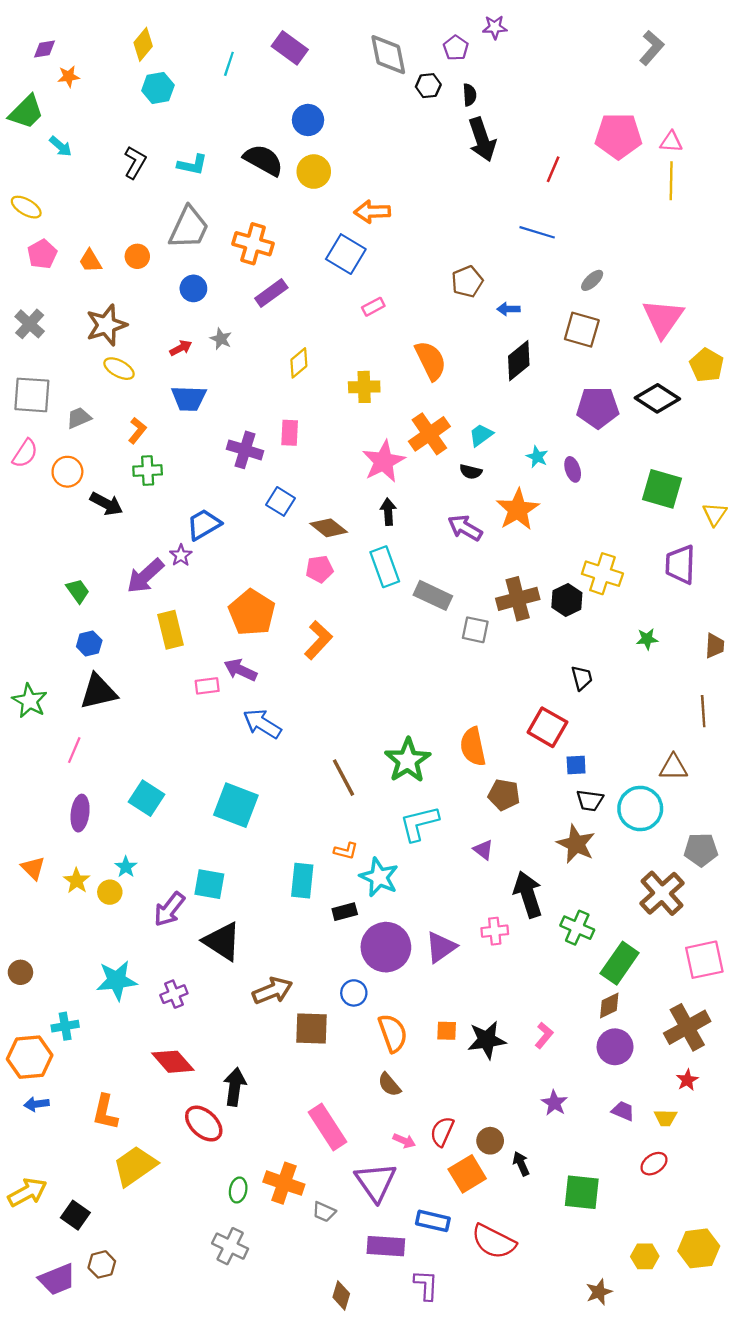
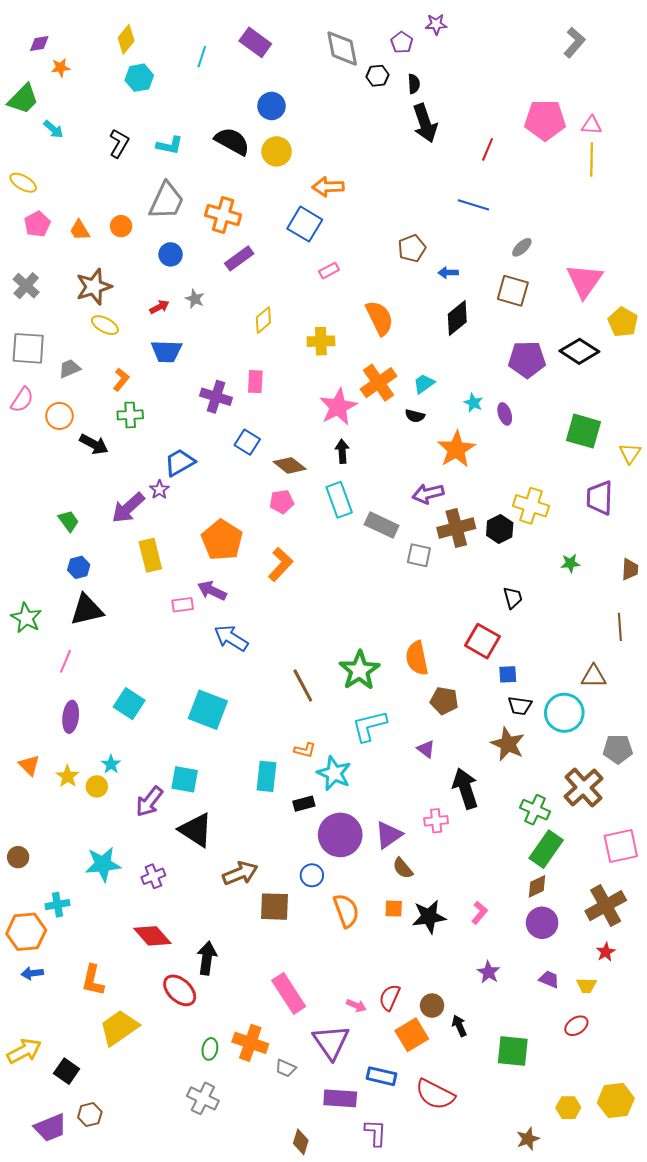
purple arrow: (465, 528) -> (428, 494), moved, turned -44
green cross: (577, 928) -> (535, 810), moved
brown semicircle: (389, 1085) -> (403, 868), moved

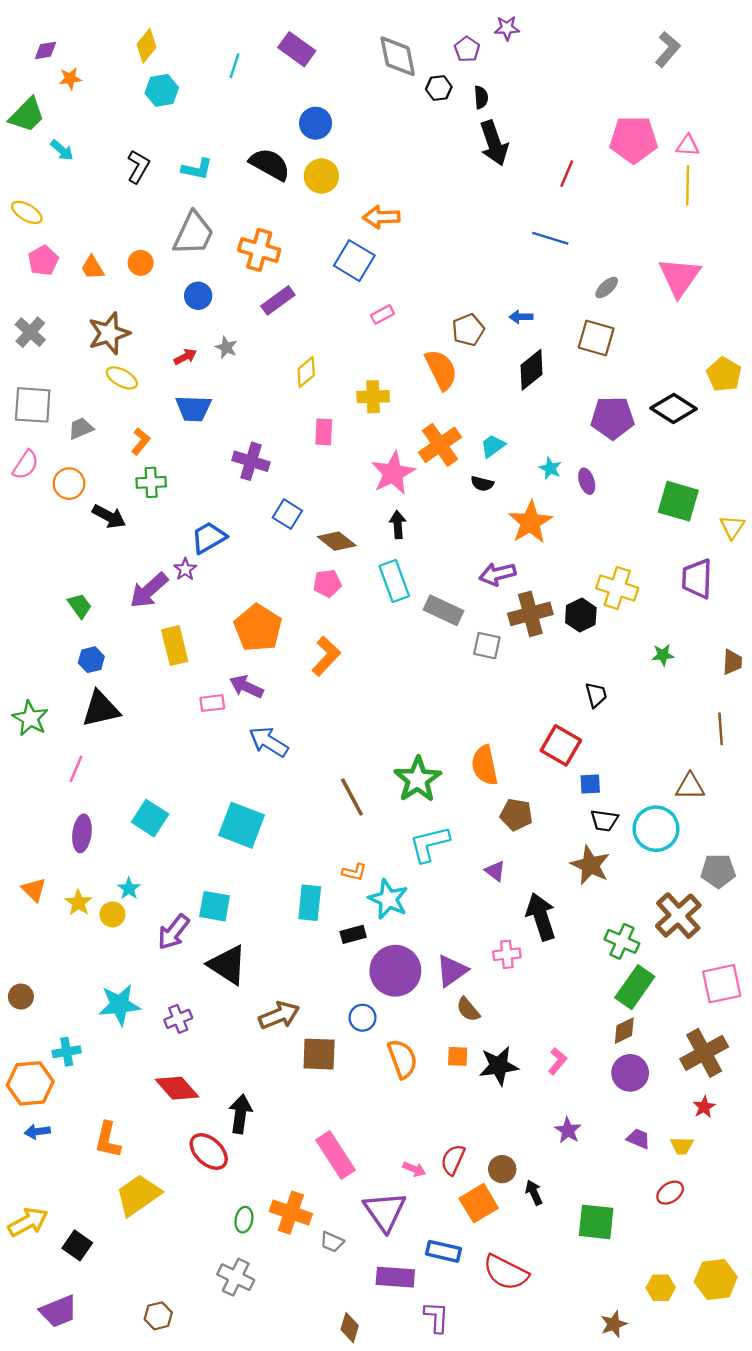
brown pentagon: (412, 248) -> (468, 330), moved
pink triangle: (584, 281) -> (679, 277), moved
pink rectangle: (255, 382) -> (324, 432), moved
brown hexagon: (90, 1115) -> (158, 1316), moved

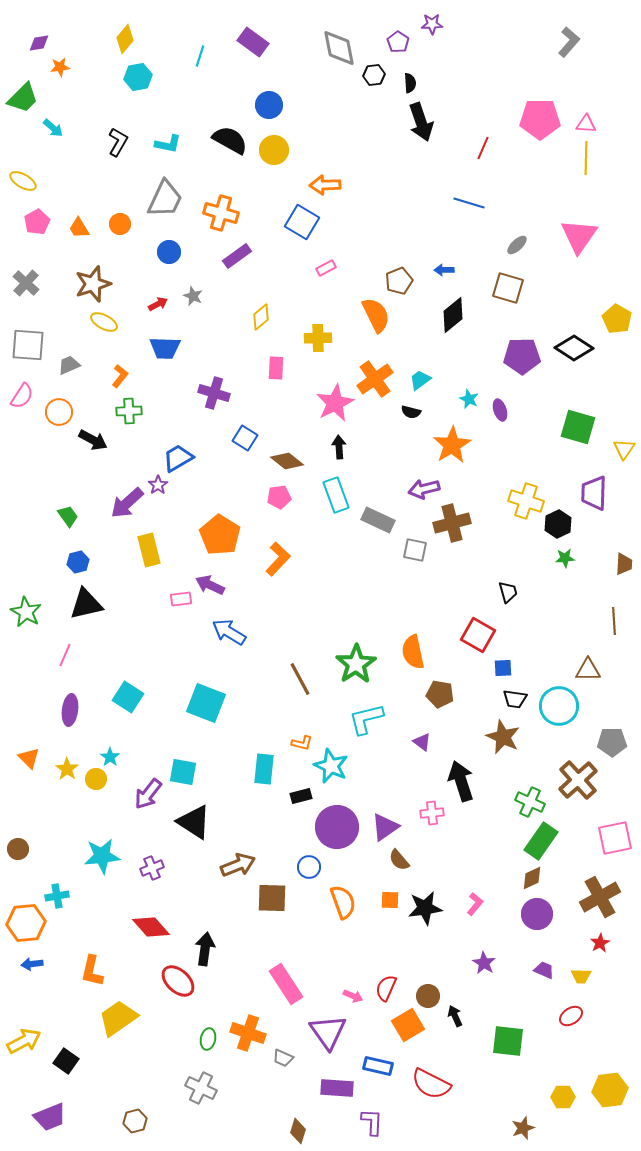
black hexagon: (581, 615) -> (558, 524), moved

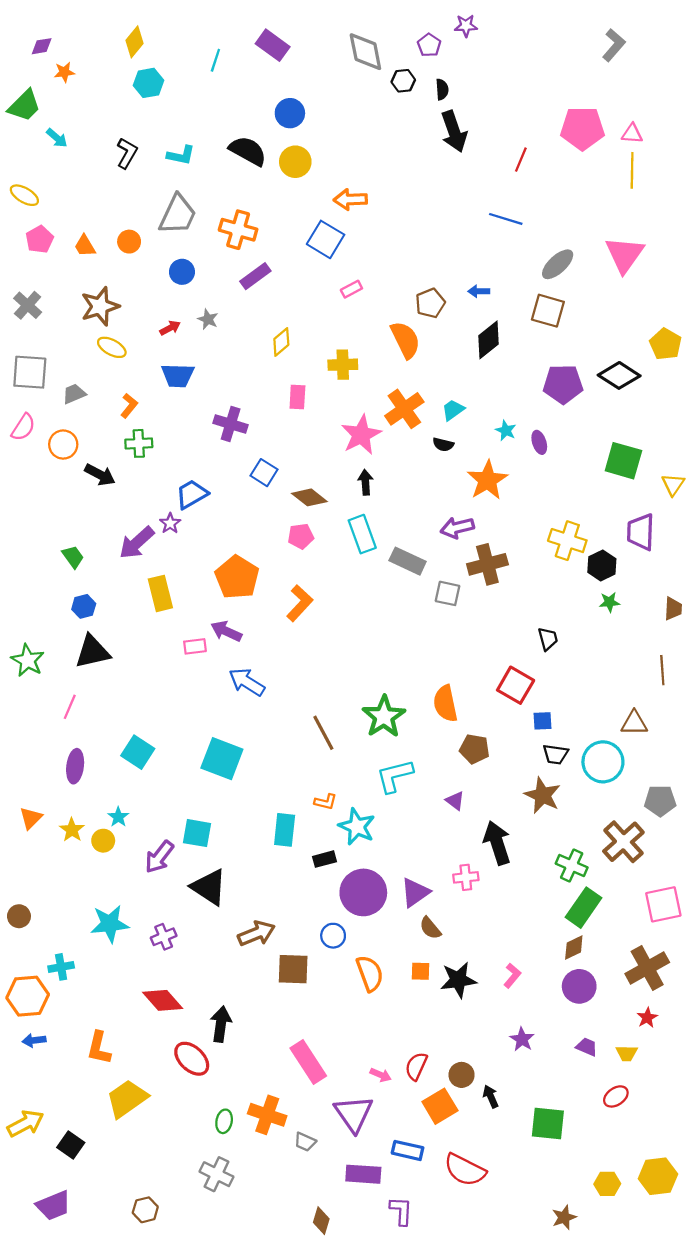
gray ellipse: (517, 245) -> (558, 264), size x1.5
orange triangle: (29, 758) -> (31, 818), turned 30

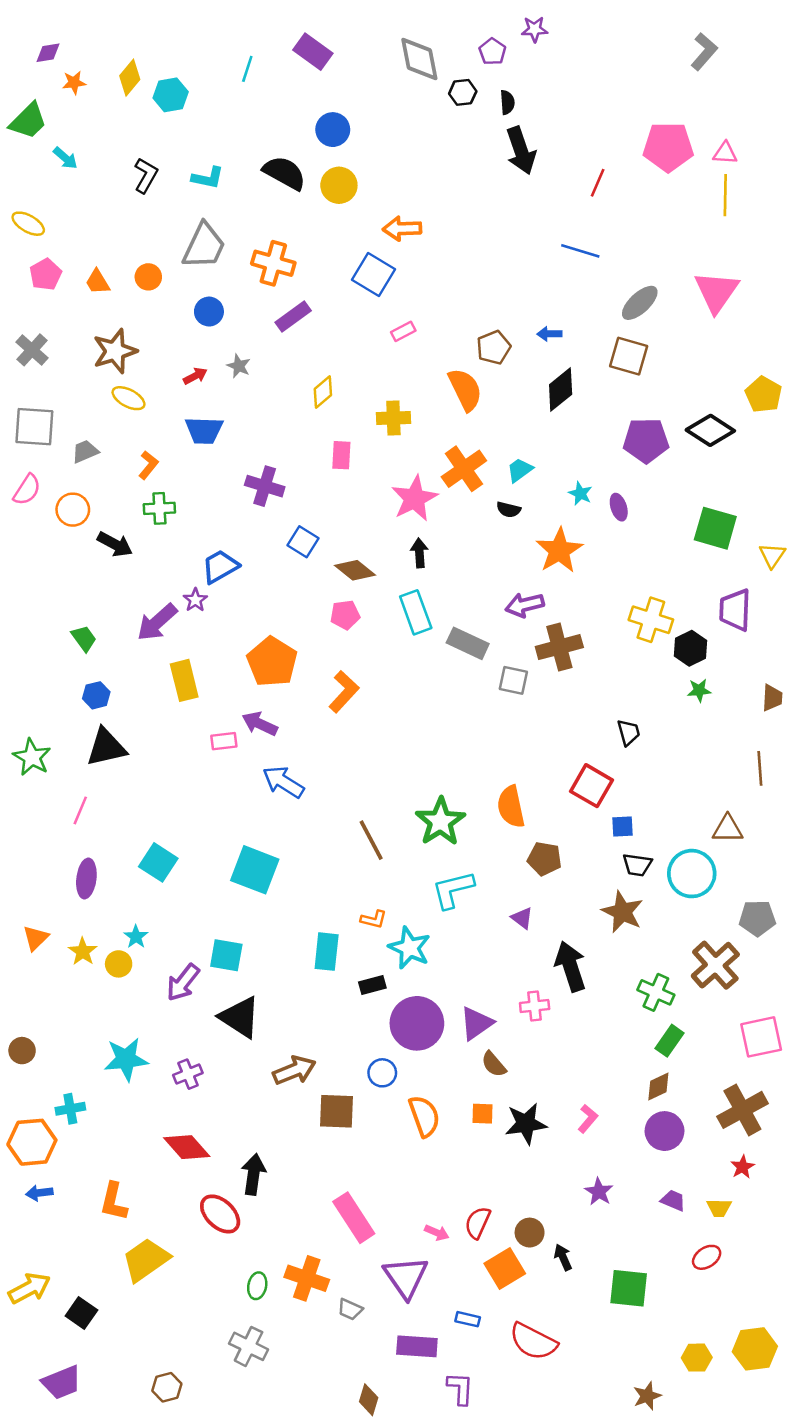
yellow diamond: (134, 42) -> (130, 78), moved
green rectangle: (584, 908) -> (669, 1041), size x0.7
blue rectangle: (408, 1150) -> (468, 1319), size x0.7

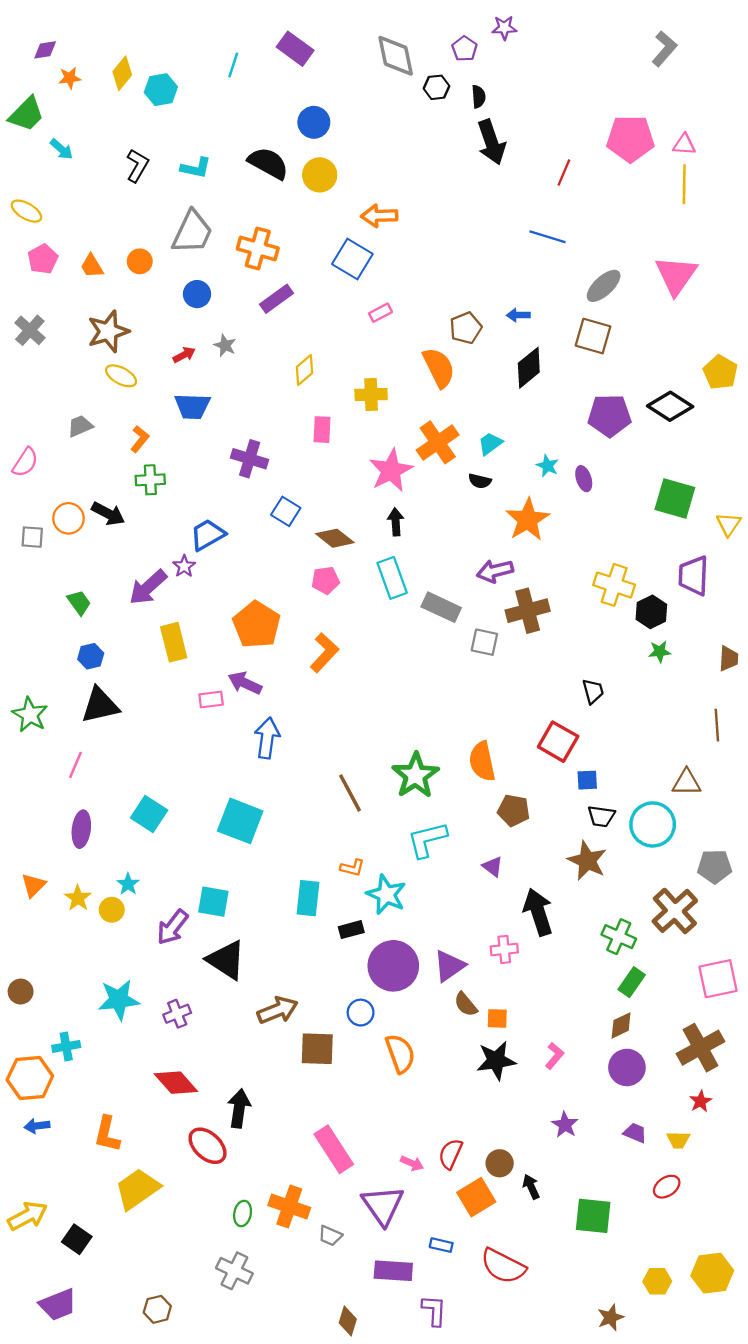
gray square: (34, 427) -> (32, 537), moved, size x0.6
orange circle: (73, 510) -> (68, 518), moved
blue arrow: (283, 782) -> (267, 738), turned 66
orange square: (483, 1114) -> (497, 1018), moved

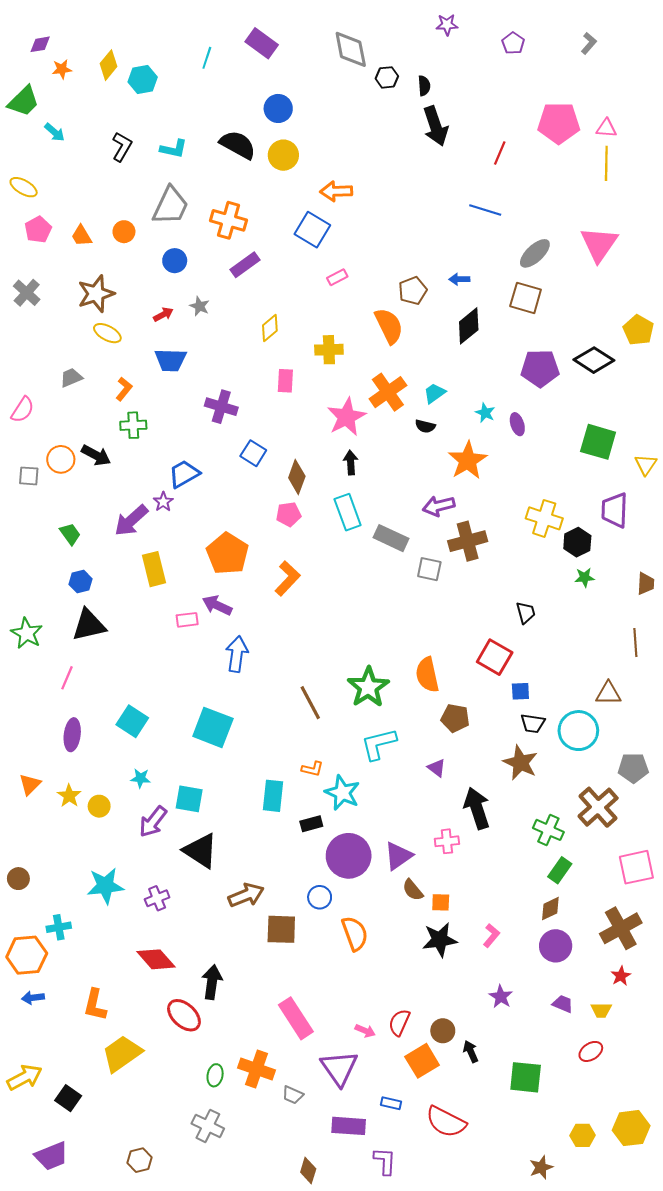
purple pentagon: (465, 49) -> (513, 43), moved
gray L-shape: (664, 49) -> (589, 43), size x0.7
brown diamond: (335, 538) -> (297, 477), turned 72
cyan star: (128, 884) -> (141, 778), moved, turned -30

